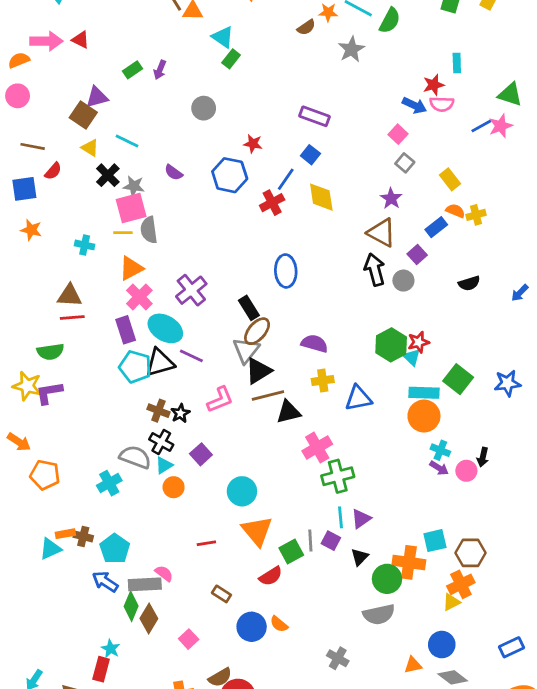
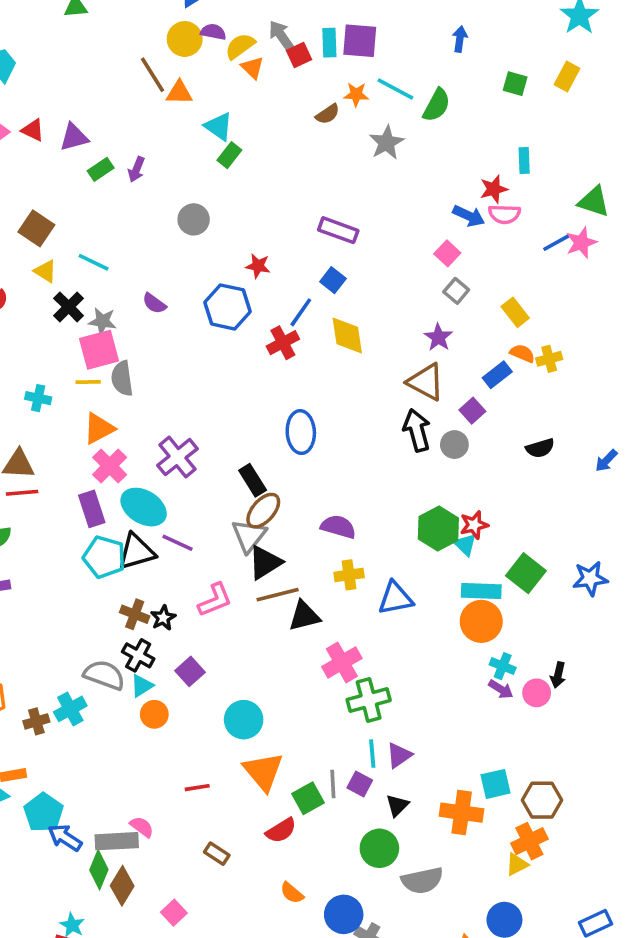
purple triangle: (97, 97) -> (74, 137), moved
brown cross: (83, 536) -> (36, 721), moved, turned -30
cyan pentagon: (115, 549) -> (44, 813), moved
green circle: (387, 579) -> (379, 848), moved
blue circle: (252, 627) -> (344, 914), moved

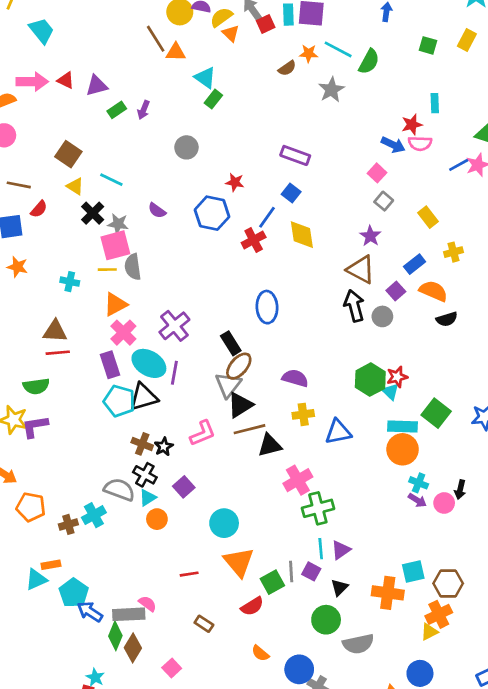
orange semicircle: (522, 353) -> (433, 291), moved, size x1.5
purple line: (178, 543) -> (174, 373), moved, turned 75

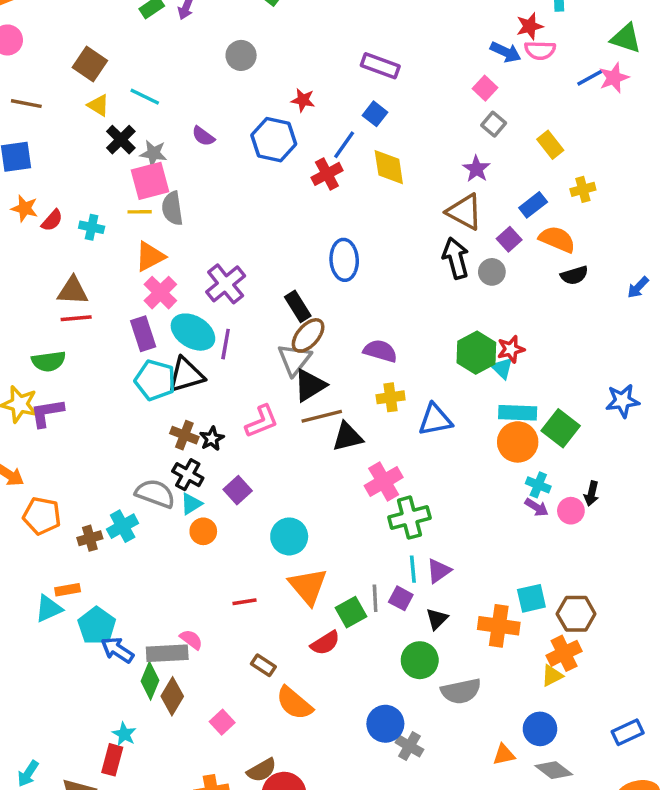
red semicircle: (39, 209) -> (52, 220), moved
green square: (436, 413) -> (561, 428), moved
orange semicircle: (260, 653) -> (294, 703), moved, size x1.6

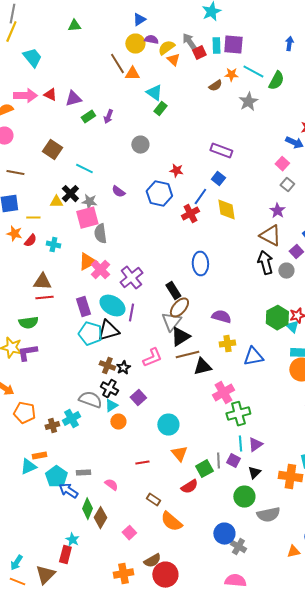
yellow triangle: (98, 105) -> (56, 202), moved, turned -32
yellow line: (140, 212) -> (33, 218), moved
pink cross: (160, 293) -> (100, 270), moved
orange triangle: (308, 586) -> (179, 454), size x0.7
gray rectangle: (167, 653) -> (83, 473), moved, size x0.6

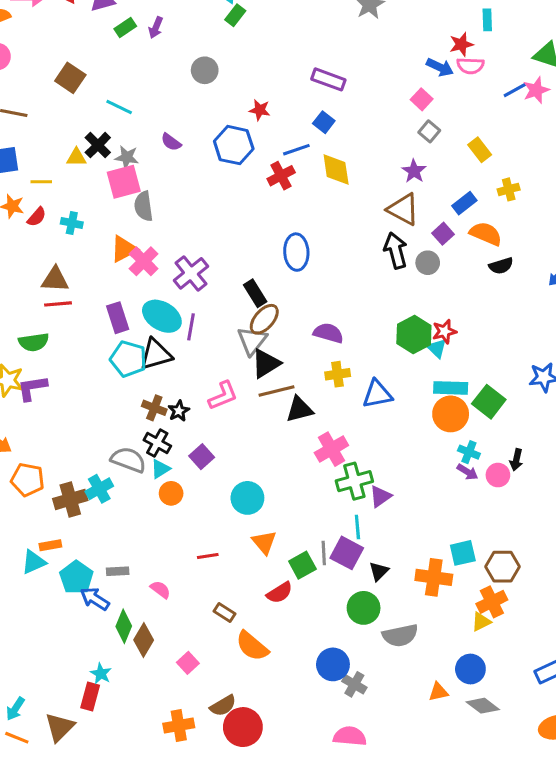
blue line: (200, 197) -> (296, 150), turned 36
brown cross: (52, 426) -> (70, 499), size x1.5
purple triangle: (255, 445) -> (380, 496), moved
purple square: (233, 461) -> (347, 553), size x1.5

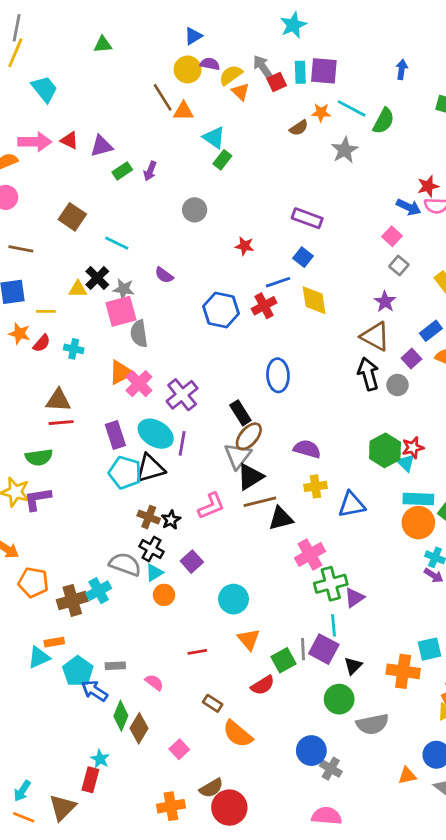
blue hexagon: (234, 145) -> (221, 310), moved

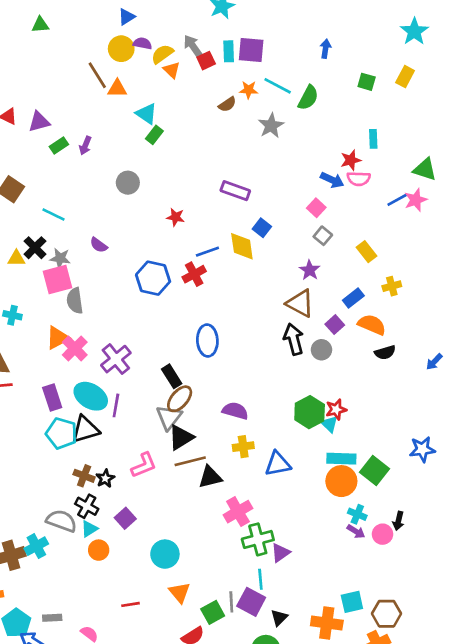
blue square: (303, 257) -> (262, 228), moved
yellow diamond: (314, 300) -> (242, 246), moved

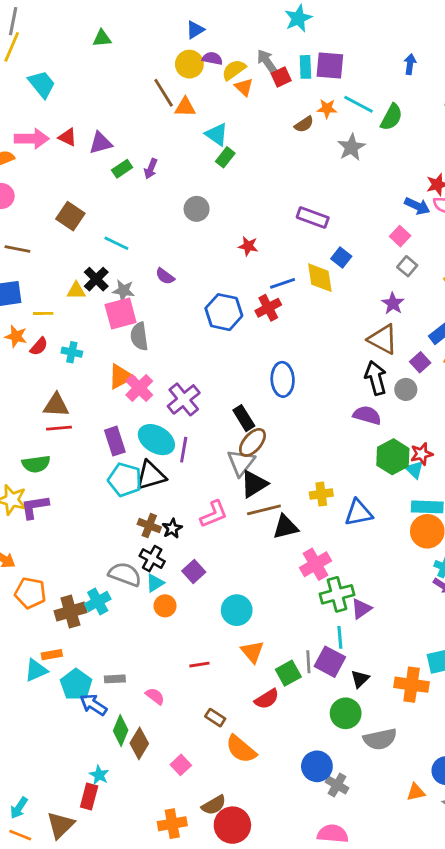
purple semicircle: (235, 411) -> (367, 415), moved

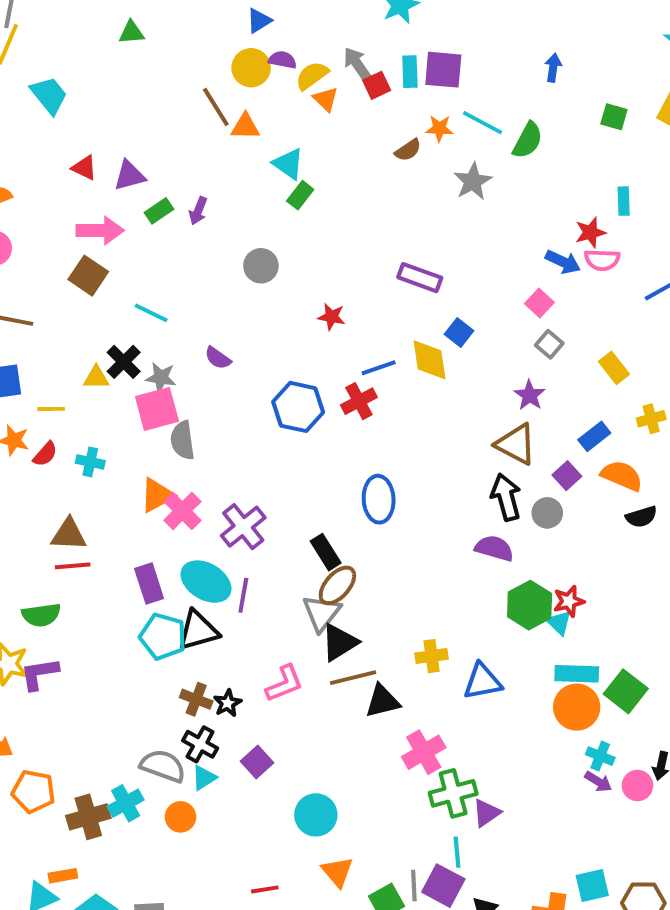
pink arrow: (32, 139) -> (100, 230), moved
orange circle: (165, 606) -> (180, 817), moved

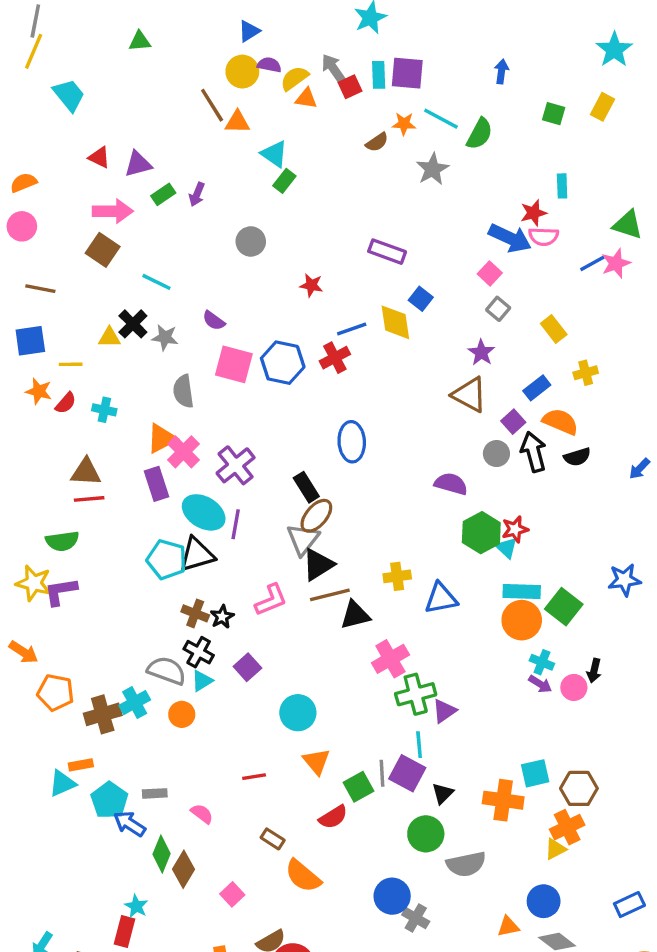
orange triangle: (326, 99) -> (306, 98), turned -35
blue arrow: (563, 262) -> (510, 238), size x1.4
pink square: (157, 409) -> (234, 364), moved, turned 30
black arrow: (506, 497) -> (533, 452), moved
purple rectangle: (149, 583) -> (157, 484), moved

